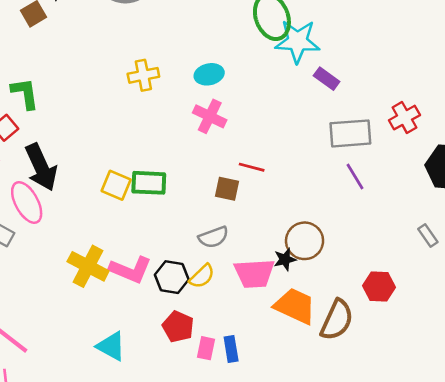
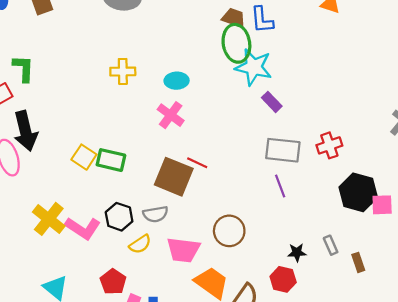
brown square: (227, 189) -> (174, 177), size x1.8
black star: (285, 259) -> (297, 252), moved
black hexagon: (172, 277) -> (119, 217), moved

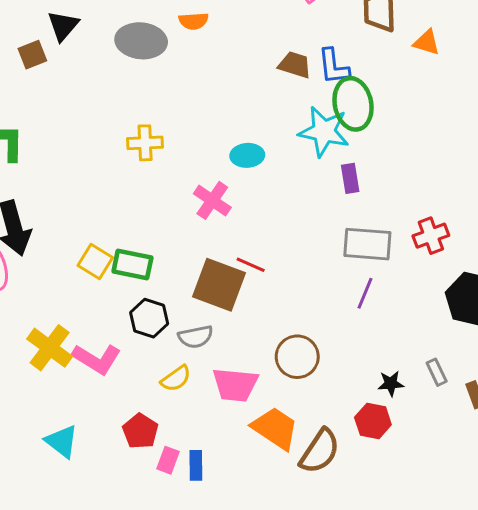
green ellipse: (236, 43) -> (353, 104), moved
cyan ellipse: (177, 81) -> (247, 155), moved
purple rectangle: (272, 102) -> (350, 178), turned 36
purple line: (280, 186) -> (365, 293), turned 45
black hexagon: (119, 217) -> (149, 318), moved

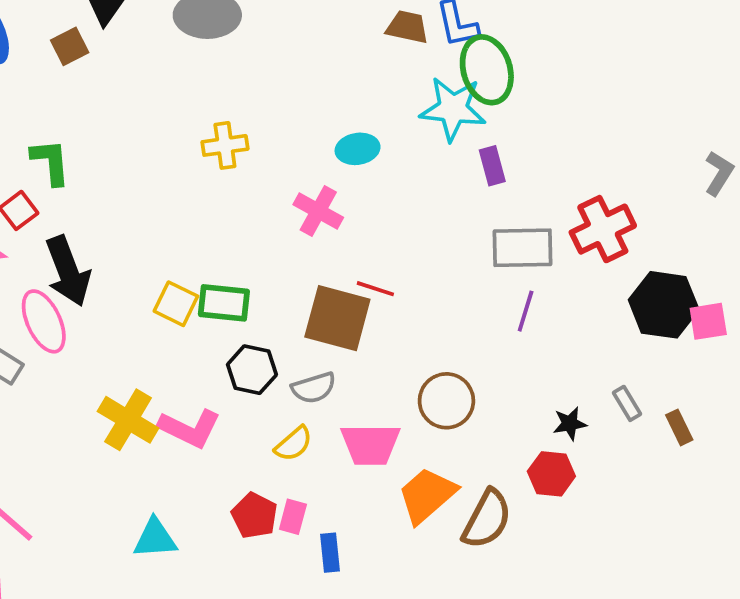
red cross: (431, 236) -> (603, 229), size x1.4
orange trapezoid: (275, 428) -> (427, 495), turned -69
cyan triangle: (62, 441) -> (155, 538), turned -36
pink rectangle: (168, 460) -> (293, 517), moved

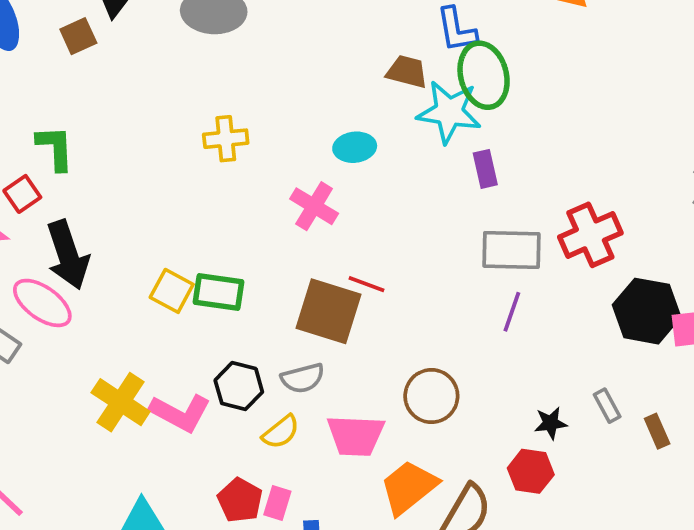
brown trapezoid: (407, 27) -> (407, 72), moved
pink ellipse: (44, 321) -> (42, 303), turned -32
black hexagon: (252, 370) -> (239, 386), moved

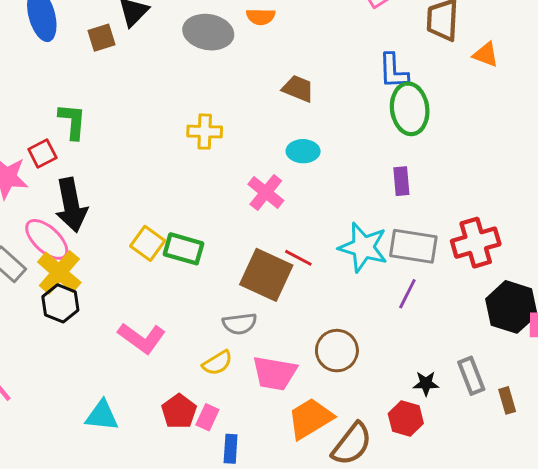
brown trapezoid: (407, 72) -> (298, 89), moved
cyan star: (449, 112) -> (363, 247), moved
black hexagon: (239, 386) -> (60, 303), moved
yellow cross: (121, 402) -> (59, 272), moved
gray rectangle: (607, 406) -> (471, 376), size x1.4

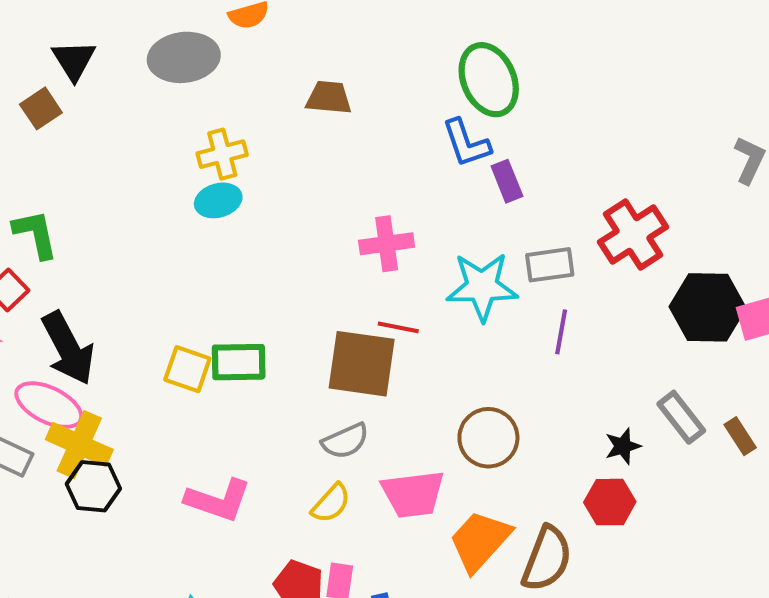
blue L-shape: (393, 71) -> (466, 143), moved
yellow cross: (205, 132) -> (222, 154), moved
cyan ellipse: (303, 151) -> (218, 200), moved
pink cross: (266, 192) -> (387, 244), moved, turned -30
gray rectangle: (413, 246) -> (550, 265), size x0.7

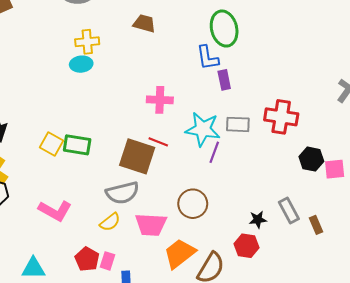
red cross: (633, 234) -> (281, 117), turned 32
black hexagon: (708, 307) -> (311, 159), size x0.7
purple line: (561, 332) -> (214, 152), moved
gray semicircle: (345, 441) -> (122, 193), size x1.4

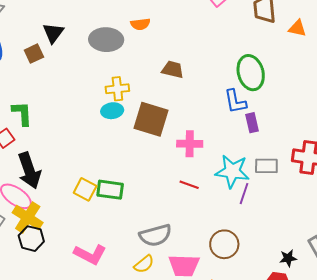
brown square: (137, 156) -> (151, 119), moved

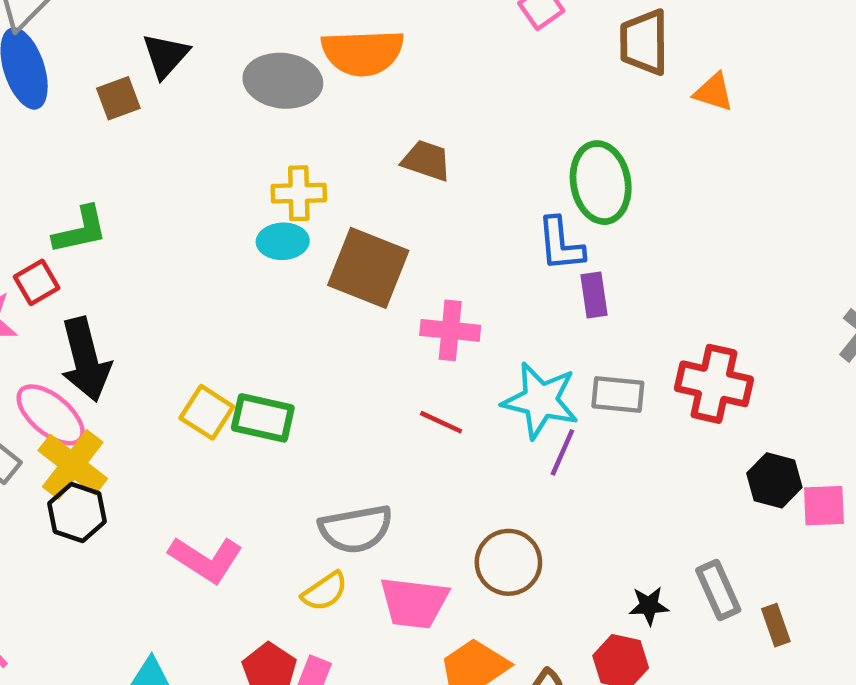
orange semicircle: (140, 24) -> (363, 53), size x1.8
green L-shape: (22, 113) -> (80, 230), turned 76

